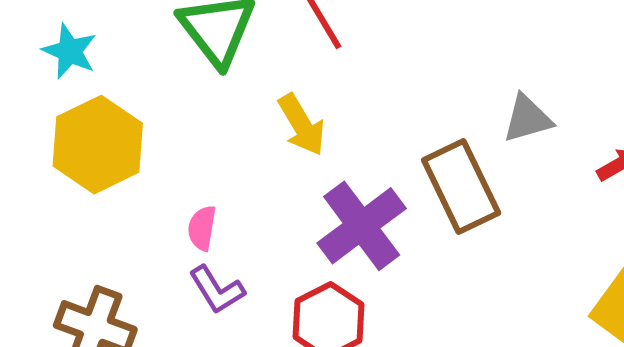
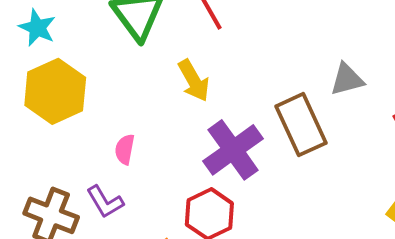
purple L-shape: (217, 290) -> (105, 202), moved

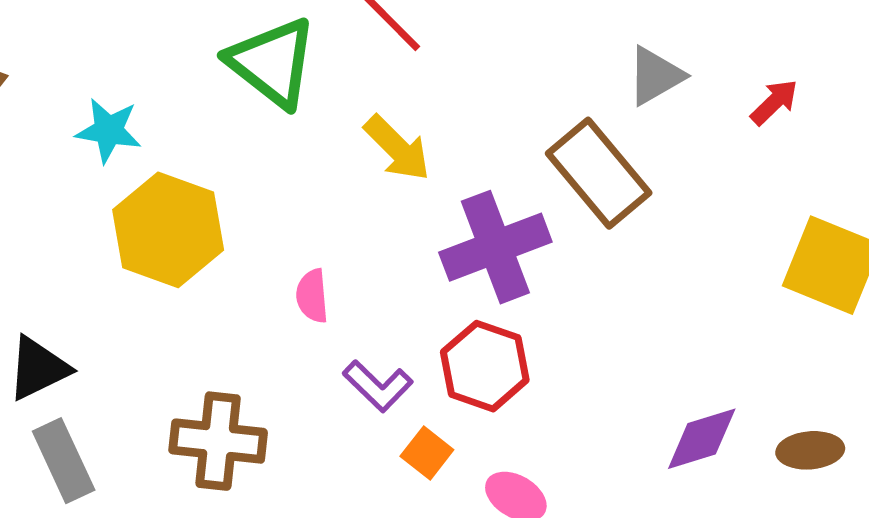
purple cross: (233, 150) -> (495, 247), turned 30
purple L-shape: (105, 202) -> (378, 386), moved

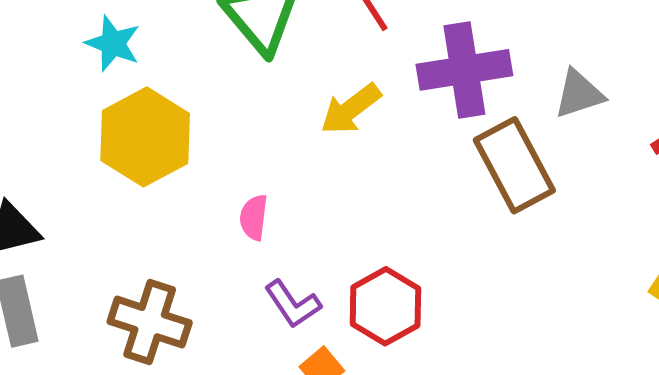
yellow arrow: (397, 148) -> (351, 109), turned 86
purple cross: (495, 247) -> (464, 70), moved

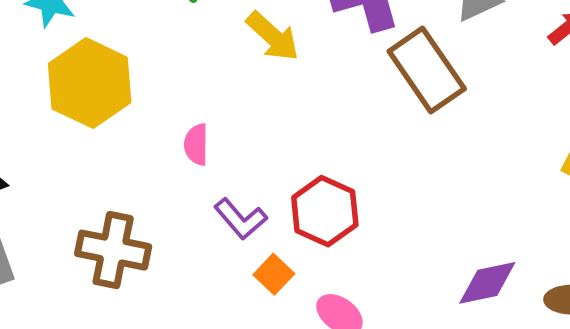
yellow arrow: (351, 109) -> (273, 36), turned -94

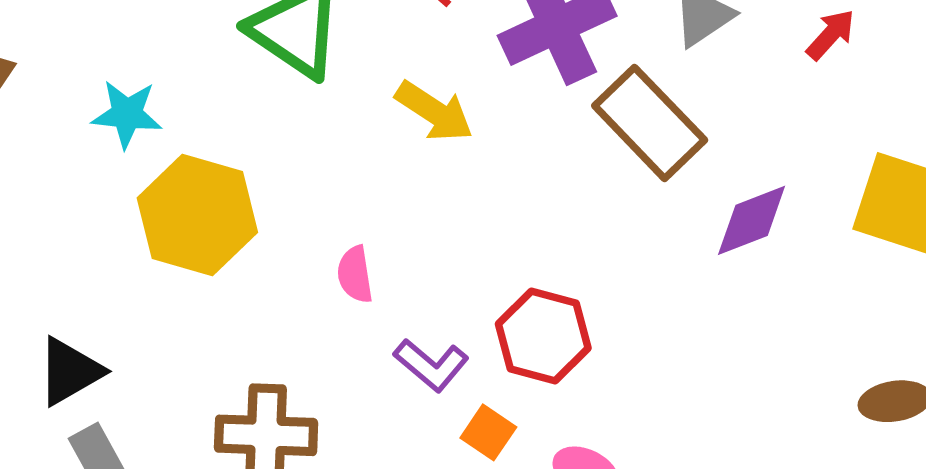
purple diamond: (487, 283) -> (752, 220), moved

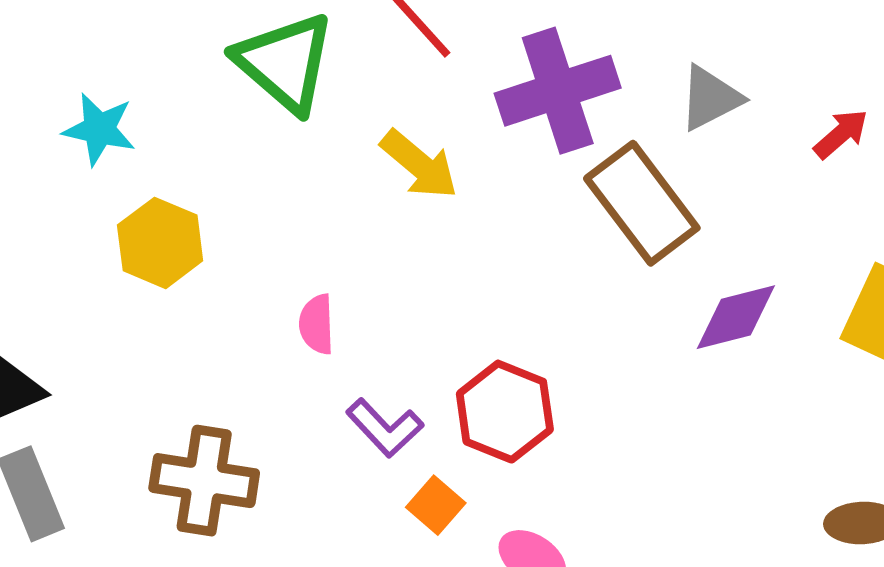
yellow hexagon: (197, 215) -> (160, 243), size x0.7

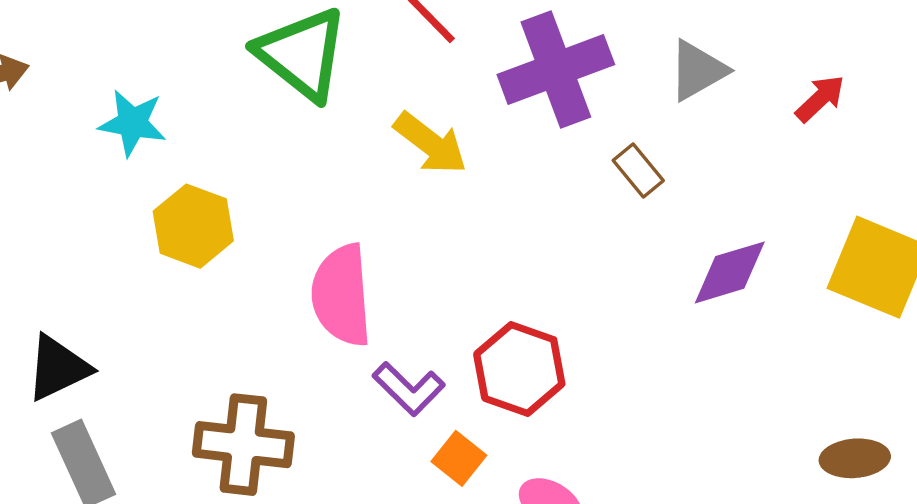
brown rectangle: (642, 203) -> (638, 170), size x0.5
pink semicircle: (317, 324) -> (342, 295), size x1.8

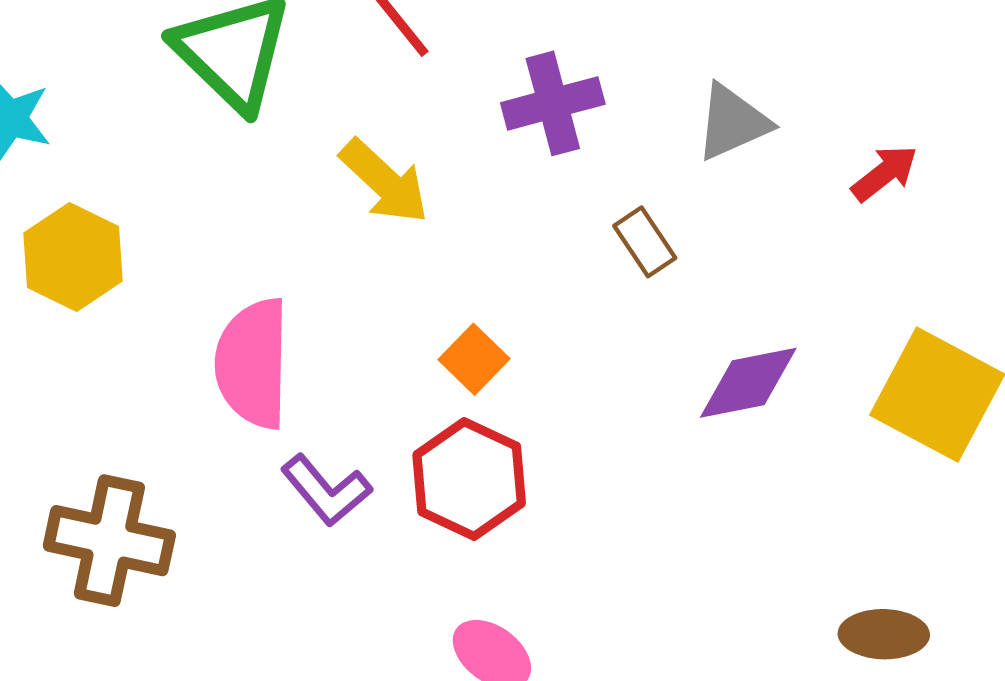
purple cross: (556, 69) -> (553, 103), size x0.7
orange square: (459, 458) -> (474, 359), moved

